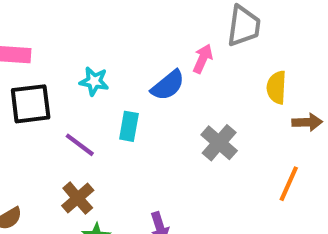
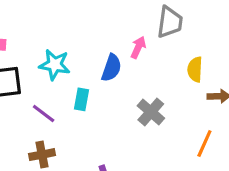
cyan star: (94, 81) -> (55, 65), size x1.4
blue semicircle: (168, 85) -> (111, 68), turned -32
brown cross: (78, 198) -> (42, 155), turned 30

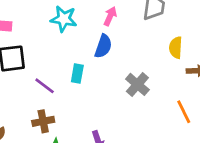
pink arrow: (138, 47) -> (110, 16), moved
cyan star: (55, 65) -> (64, 19), moved
orange line: (204, 144) -> (184, 112), turned -50

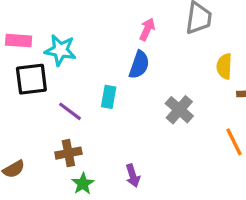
cyan star: (64, 19) -> (60, 50), moved

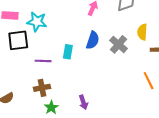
blue semicircle: (139, 65) -> (93, 40), moved
gray cross: (179, 110) -> (119, 44), moved
purple line: (70, 111) -> (43, 61), turned -35

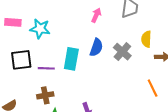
black square: (18, 40) -> (21, 60), moved
cyan rectangle: (68, 52) -> (71, 59), size x1.5

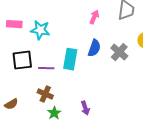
brown cross: (45, 95) -> (45, 94), turned 35

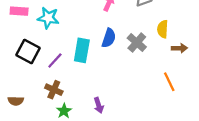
black square: (22, 60) -> (28, 51), turned 35
purple line: (46, 68) -> (55, 60), turned -49
brown semicircle: (11, 104) -> (16, 101), turned 32

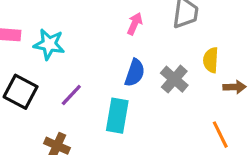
cyan rectangle: (82, 50) -> (117, 116), moved
purple line: (55, 60) -> (71, 95), moved

